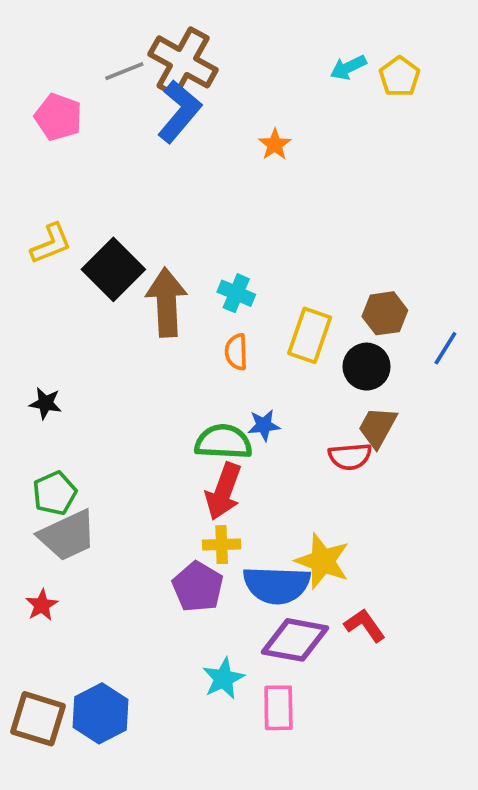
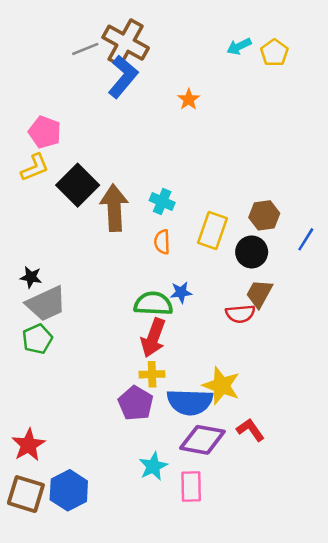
pink pentagon: (58, 117) -> (45, 132), moved
gray trapezoid: (67, 535) -> (46, 304), moved
red star: (42, 605) -> (28, 445), moved, size x1.5

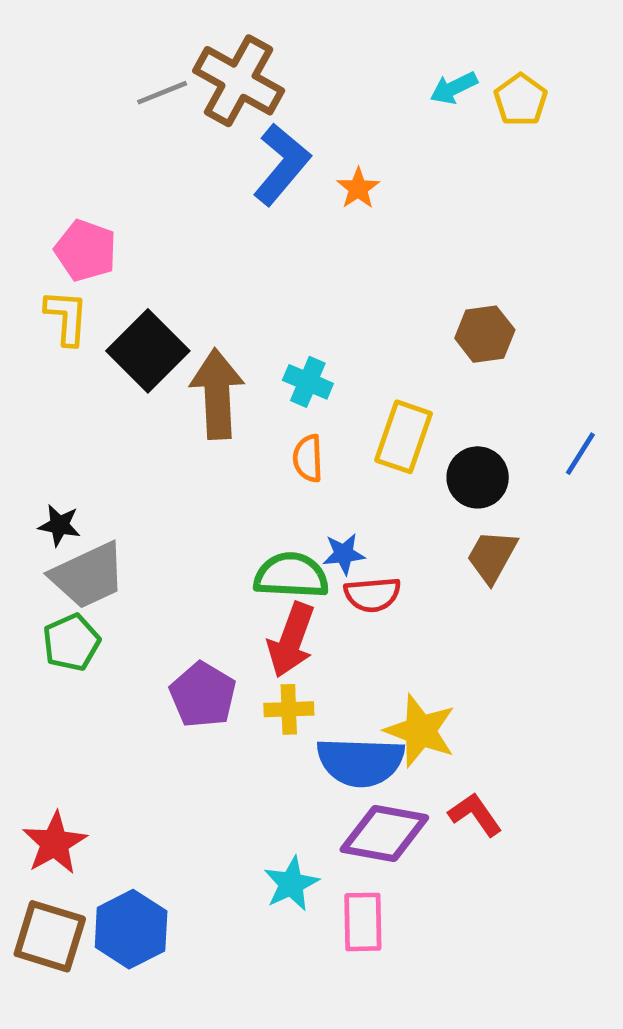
blue L-shape: (123, 77) -> (282, 164), moved
yellow L-shape: (35, 167) -> (67, 317), turned -64
brown hexagon: (264, 215) -> (485, 334), moved
red semicircle: (240, 314) -> (372, 595), moved
purple pentagon: (136, 403) -> (203, 695), moved

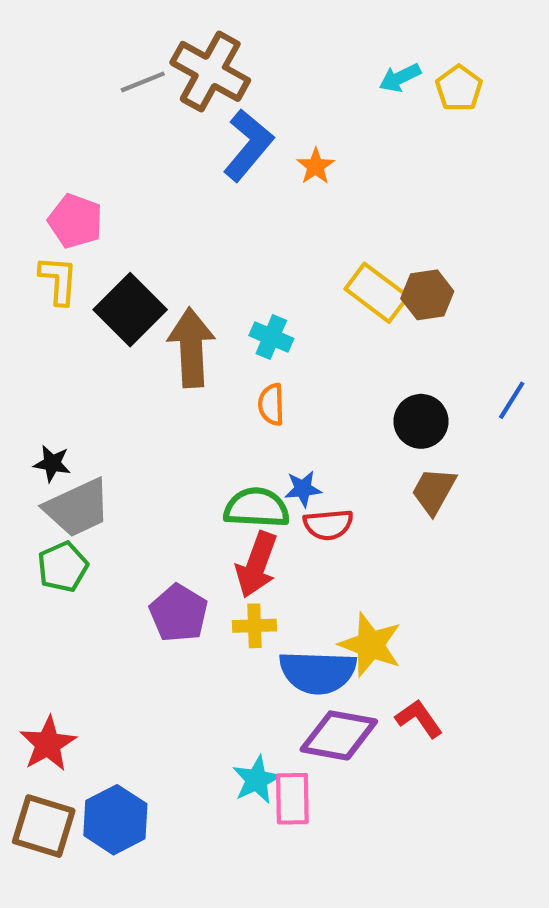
yellow rectangle: (404, 437) -> (377, 293), moved, turned -72
pink rectangle: (363, 922) -> (292, 799), moved

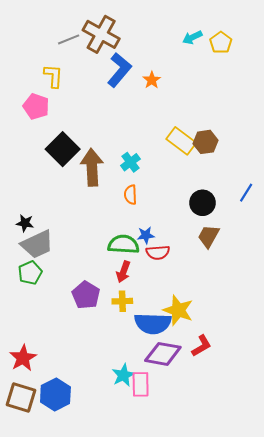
yellow L-shape: (58, 280) -> (53, 76), moved
cyan cross: (271, 337) -> (130, 162), turned 30
red arrow: (257, 565) -> (123, 272), size x0.7
red L-shape: (419, 719) -> (201, 346), turned 95

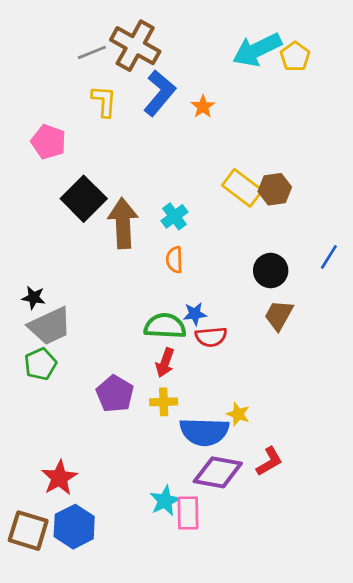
cyan arrow: (192, 37) -> (257, 50), size x1.8
yellow L-shape: (53, 76) -> (104, 101), moved
yellow star: (178, 310) -> (238, 414), size x0.6
red star: (23, 358) -> (59, 478), moved

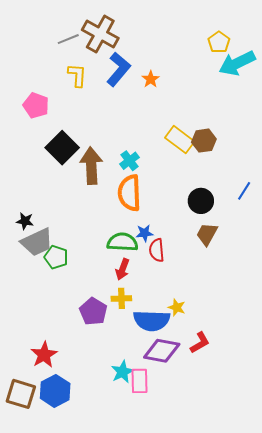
cyan arrow: (257, 50) -> (237, 63), moved
orange semicircle: (174, 260) -> (129, 193), size x1.8
red semicircle: (211, 337) -> (157, 250), turned 90
green pentagon: (40, 364) -> (56, 257), moved, turned -30
purple pentagon: (115, 394) -> (93, 312), moved

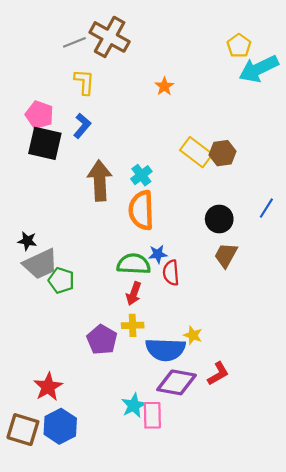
blue L-shape: (118, 69) -> (82, 126), moved, size x0.7
black square: (62, 148) -> (45, 143), moved, turned -32

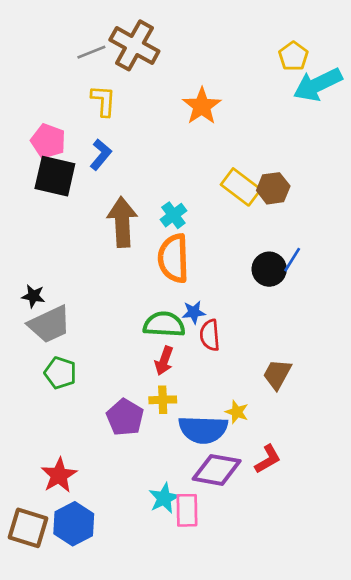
orange star: (164, 86) -> (202, 106), size x1.6
blue line: (266, 208) -> (292, 260), moved
brown trapezoid: (226, 255) -> (277, 374), moved
green pentagon: (61, 280) -> (60, 373), moved

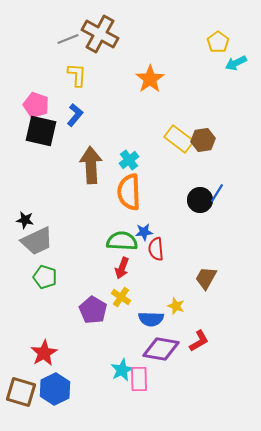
cyan arrow: (318, 85) -> (236, 63), size x0.6
yellow cross: (163, 400) -> (121, 297), turned 36
blue semicircle: (203, 429) -> (151, 319), size x0.7

